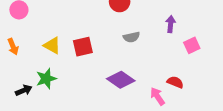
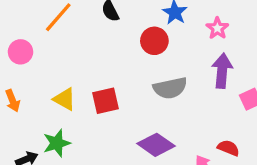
purple arrow: (171, 24) -> (222, 71), size x1.5
gray semicircle: (131, 37) -> (170, 88), size x1.5

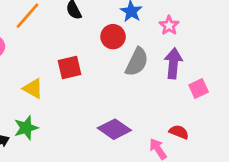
gray semicircle: (170, 88) -> (137, 62), moved, turned -52
red square: (106, 101) -> (70, 67), moved

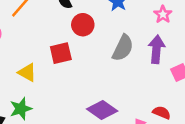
pink star: (169, 25) -> (163, 14), moved
red circle: (113, 37) -> (83, 25), moved

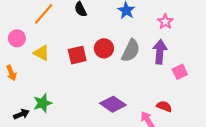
red circle: (83, 25) -> (104, 48), moved
yellow triangle: (27, 73) -> (41, 53), moved

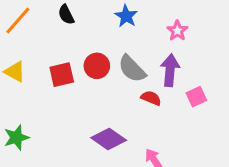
gray semicircle: (131, 51) -> (132, 69), turned 110
red semicircle: (164, 106) -> (151, 98), moved

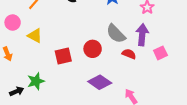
red circle: (97, 66) -> (93, 49), moved
red square: (62, 75) -> (63, 56), moved

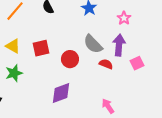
red square: (63, 56) -> (41, 48), moved
green star: (36, 81) -> (14, 73), moved
purple diamond: (100, 82) -> (61, 93), moved, turned -55

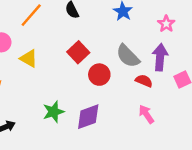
red square: (41, 48) -> (78, 52), moved, turned -30
green star: (14, 73) -> (53, 112), moved
pink arrow: (108, 106) -> (146, 114), moved

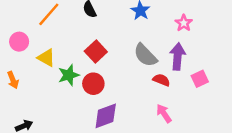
red circle: (99, 75) -> (93, 84), moved
green star: (53, 112) -> (69, 75), moved

